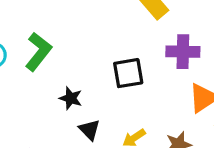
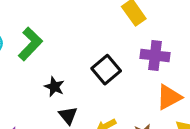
black square: (128, 73) -> (106, 70), turned -36

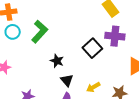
purple cross: (155, 55) -> (115, 36), moved

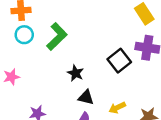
black triangle: (67, 80) -> (86, 97), turned -40

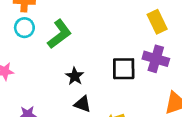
black square: (119, 61) -> (124, 69), turned 30

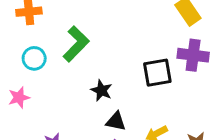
cyan circle: (24, 28) -> (34, 58), moved

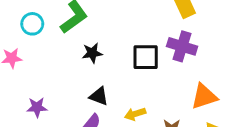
black star: (102, 90) -> (92, 53), moved, turned 30

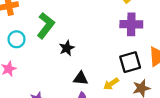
black square: (146, 57) -> (130, 62), moved

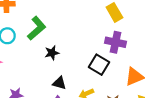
black square: (130, 62) -> (99, 65), moved, turned 36

